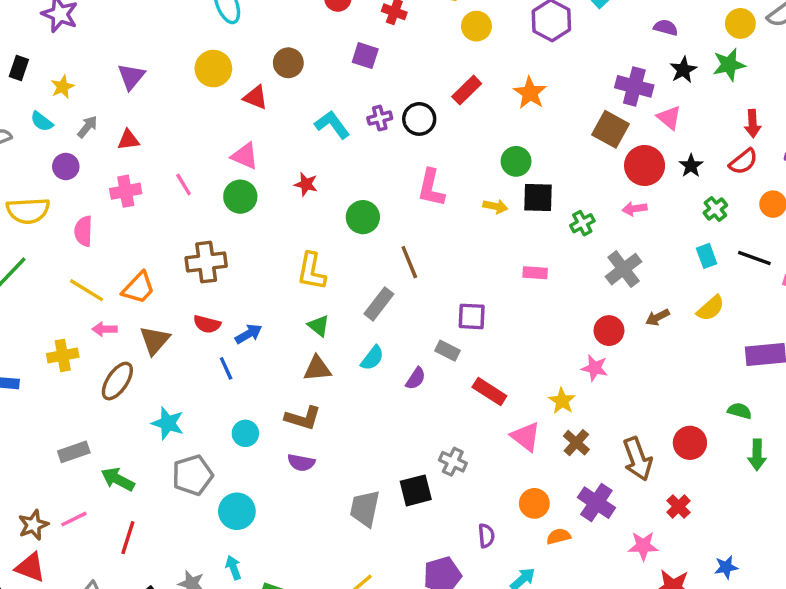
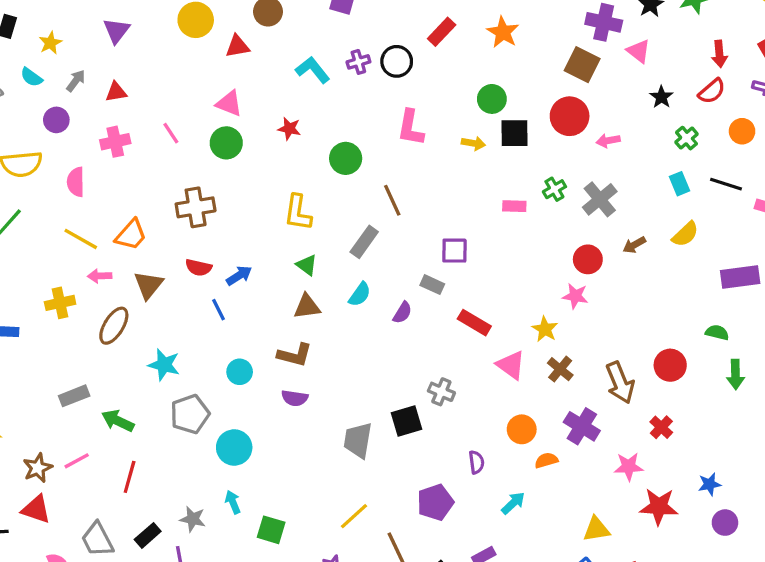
red triangle: (255, 97) -> (237, 46), turned -30
red circle: (645, 166) -> (570, 116), moved
green cross: (582, 223) -> (554, 189), moved

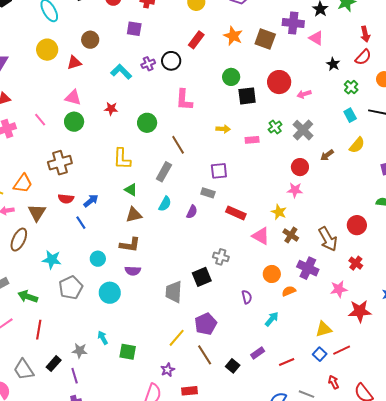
brown square: (582, 65) -> (265, 39), moved
yellow arrow: (473, 143) -> (223, 129), moved
cyan circle: (234, 447) -> (110, 293), moved
purple pentagon: (435, 502) -> (206, 324), moved

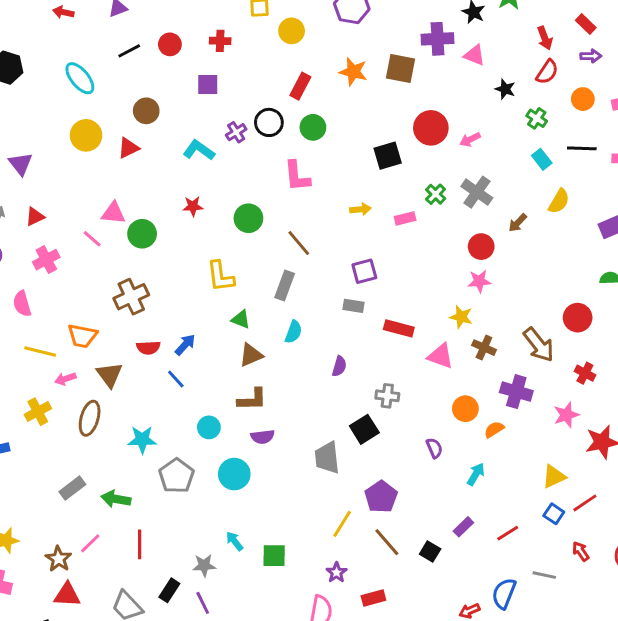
green circle: (231, 77) -> (313, 127), moved
pink triangle: (73, 98) -> (113, 213), moved
orange trapezoid: (23, 184) -> (82, 336), turned 75
purple semicircle: (192, 212) -> (339, 366), moved

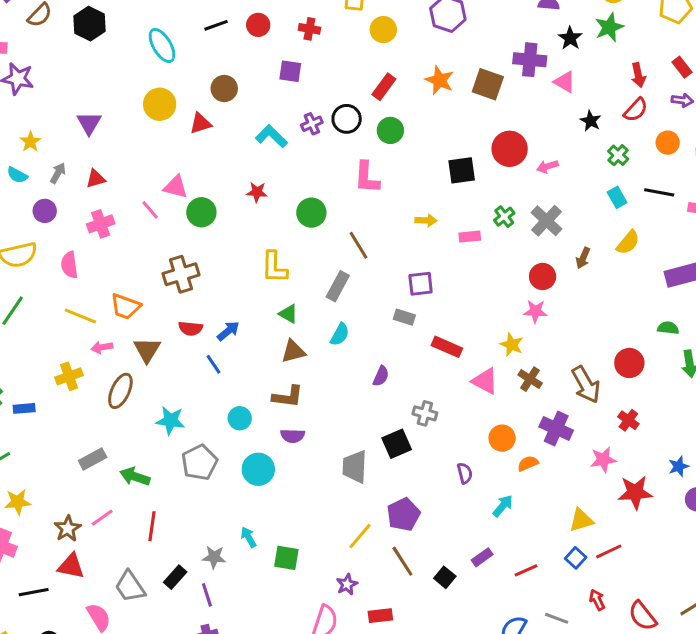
brown arrow: (518, 223) -> (583, 258), turned -30

